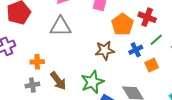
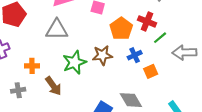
green line: (156, 40) -> (160, 38), moved
green star: (92, 82) -> (75, 62), moved
gray cross: (32, 85) -> (18, 90), moved

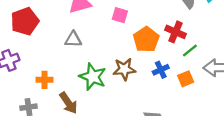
gray triangle: (57, 30) -> (73, 39), size x0.7
green star: (75, 62) -> (93, 77), turned -30
orange square: (151, 71) -> (186, 79), moved

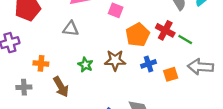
green line: (190, 50) -> (185, 39), moved, turned 64
green star: (93, 77) -> (85, 65), size x0.6

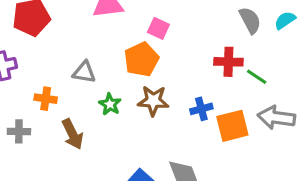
gray triangle: (71, 29) -> (84, 72), moved
red cross: (165, 30) -> (228, 62), turned -30
orange pentagon: (138, 35) -> (141, 59), moved
orange square: (171, 74) -> (232, 126), size x1.5

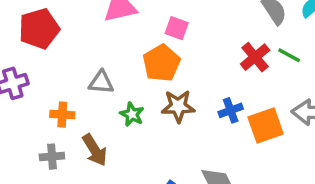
red cross: (228, 62) -> (255, 57), turned -36
green line: (257, 77) -> (289, 55), moved
gray cross: (19, 131) -> (52, 157), moved

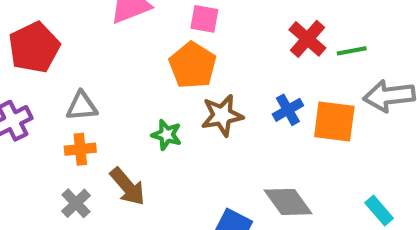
green line: (289, 55) -> (352, 51), moved, turned -30
gray triangle: (101, 82) -> (82, 106), moved
orange square: (266, 126) -> (334, 122), turned 36
gray cross: (52, 157) -> (76, 203), turned -30

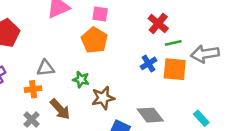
green line: (352, 51) -> (173, 43), moved
gray triangle: (82, 106) -> (46, 68), moved
brown star: (222, 115) -> (103, 98), moved

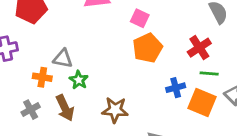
orange pentagon: (94, 40) -> (147, 48), moved
green star: (81, 80) -> (79, 80), moved

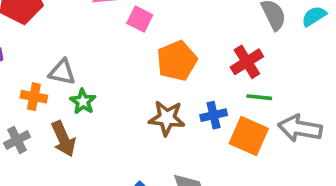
pink square: (140, 18) -> (140, 19), moved
brown star: (115, 110) -> (167, 118), moved

